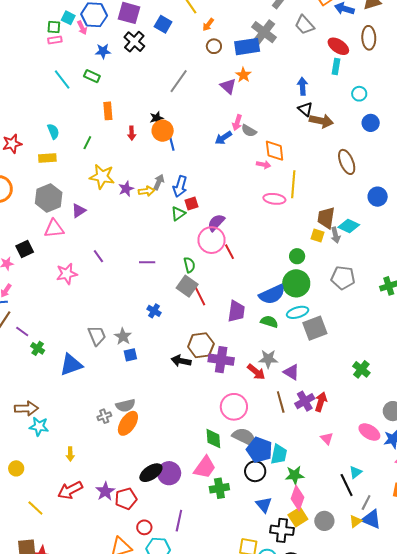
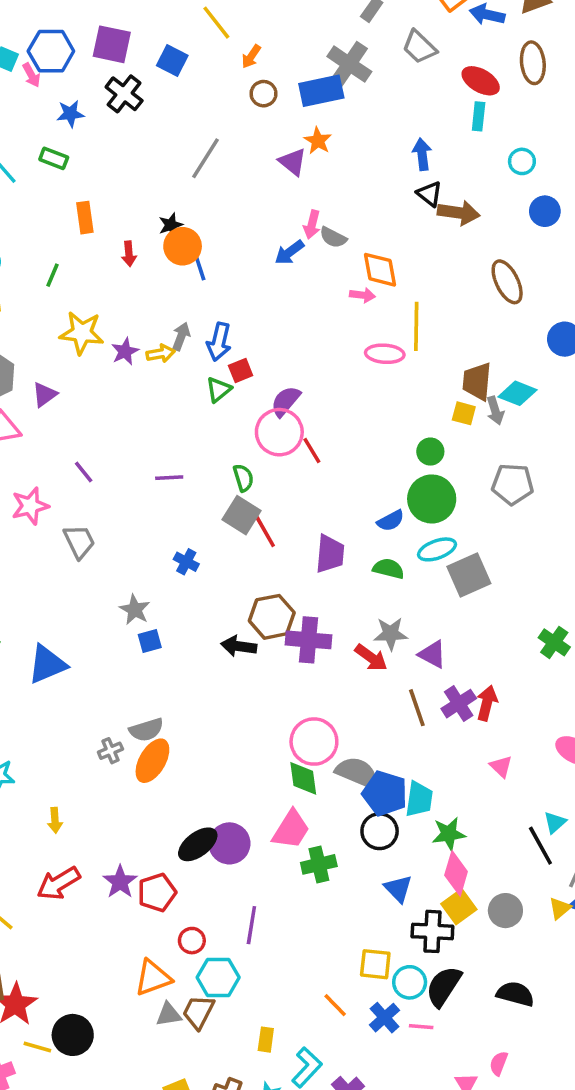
blue semicircle: (272, 294) -> (391, 521), size x0.6
gray trapezoid: (97, 336) -> (79, 541), moved
pink circle: (234, 407) -> (314, 742), moved

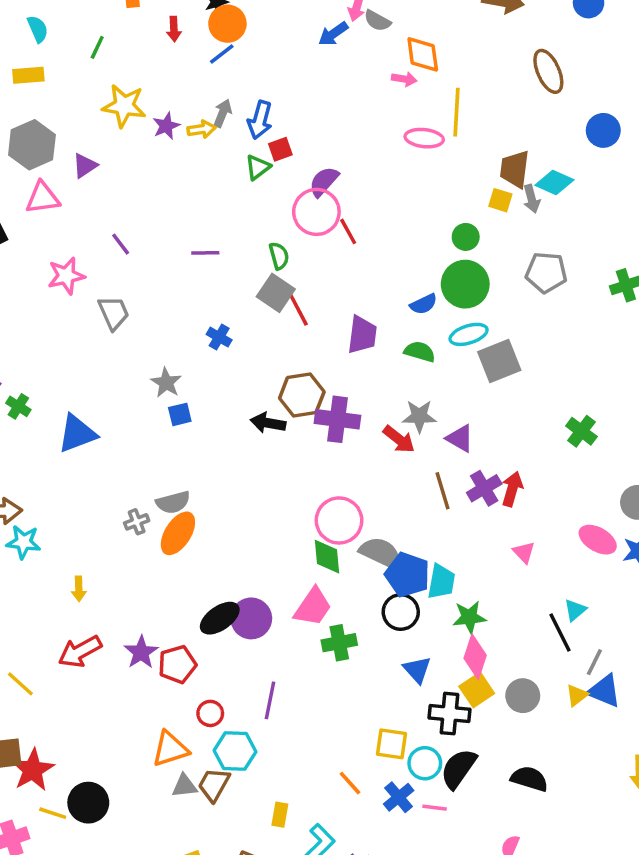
blue line: (200, 267) -> (222, 54), moved, turned 68

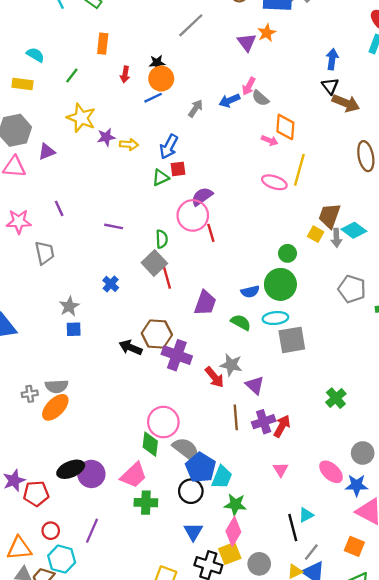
cyan semicircle: (38, 29) -> (35, 55), turned -48
gray arrow: (223, 113) -> (196, 108), moved
gray pentagon: (546, 272) -> (352, 289), moved

